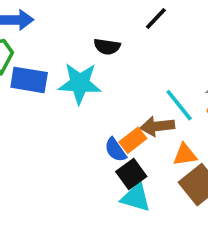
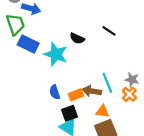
black line: (156, 18) -> (109, 31), turned 64
blue semicircle: (115, 150) -> (55, 92), moved

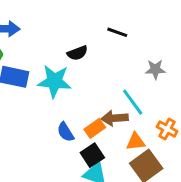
black semicircle: (77, 38) -> (77, 53), turned -32
gray star: (132, 80) -> (155, 69), moved
orange cross: (129, 94) -> (167, 129), moved

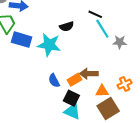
cyan line: (133, 102) -> (102, 29), moved
orange cross: (167, 129) -> (125, 84), turned 32
black square: (92, 155) -> (71, 98), turned -35

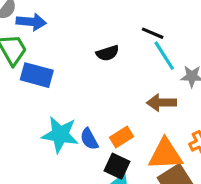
cyan star: (49, 45) -> (60, 135), moved
brown arrow: (89, 74) -> (161, 103), moved
orange triangle: (102, 91) -> (165, 154), size x1.6

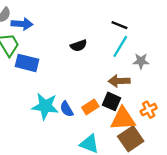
black line: (153, 33) -> (119, 25), moved
cyan line: (164, 56) -> (120, 46), turned 65
black square: (117, 166) -> (112, 101), moved

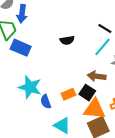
blue arrow: (22, 24) -> (22, 14), turned 84
blue semicircle: (67, 109) -> (46, 102), moved

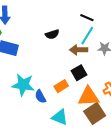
brown arrow: (97, 76) -> (79, 50), moved
black square: (87, 93) -> (79, 73), moved, turned 35

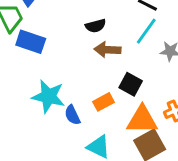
brown arrow: (79, 50) -> (107, 50), moved
black square: (79, 73) -> (131, 84), turned -35

